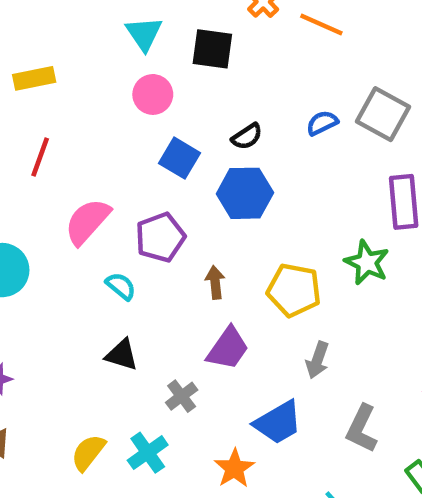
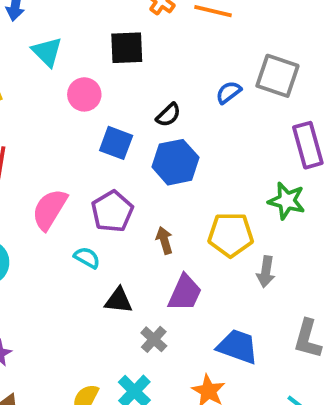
cyan triangle: (144, 34) -> (47, 52), moved
black triangle: (122, 355) -> (119, 300), moved
gray arrow: (317, 360) -> (266, 272), moved
blue trapezoid: (278, 423) -> (238, 347), turned -120

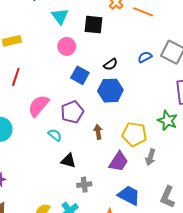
cyan triangle: (47, 52) -> (60, 16), moved
purple trapezoid: (185, 293) -> (118, 162), moved
gray cross: (154, 339) -> (84, 185), turned 32

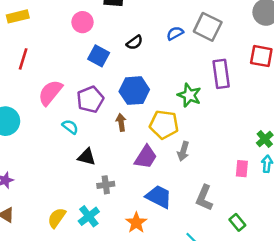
blue hexagon: (110, 91) -> (134, 91), moved
green star: (167, 121) -> (189, 95), moved

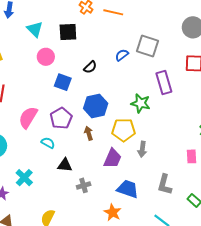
cyan cross: (89, 216) -> (24, 178), moved

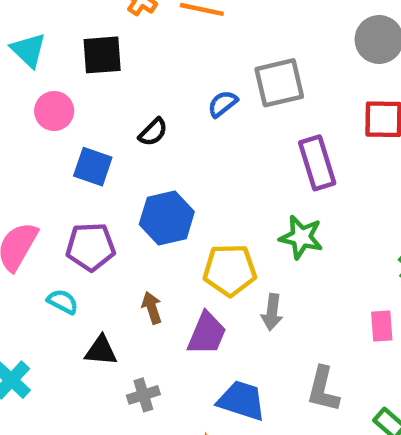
gray square: (147, 46) -> (279, 83), turned -30
green star: (141, 103) -> (301, 237), moved
purple pentagon: (61, 118) -> (91, 247), turned 30
brown arrow: (89, 133) -> (152, 308), moved

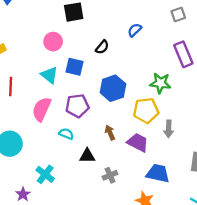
cyan triangle: (29, 50) -> (49, 75), moved
gray square: (279, 83) -> (178, 15), moved, size x0.6
green star: (301, 237) -> (160, 83), moved
purple trapezoid: (207, 334) -> (138, 142), turned -80

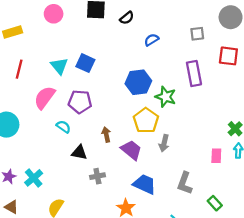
pink circle: (53, 42) -> (54, 14), moved
black semicircle: (102, 47) -> (127, 18), moved
blue hexagon: (113, 88) -> (138, 82), moved
yellow pentagon: (146, 111) -> (146, 121), turned 30
cyan cross: (45, 174) -> (34, 178), moved

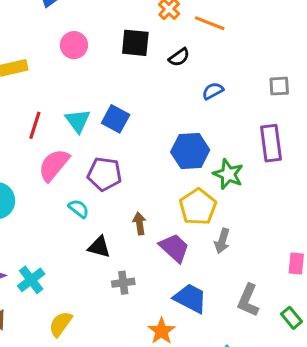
red line: (19, 69) -> (35, 125), moved
green rectangle: (215, 203) -> (292, 318), moved

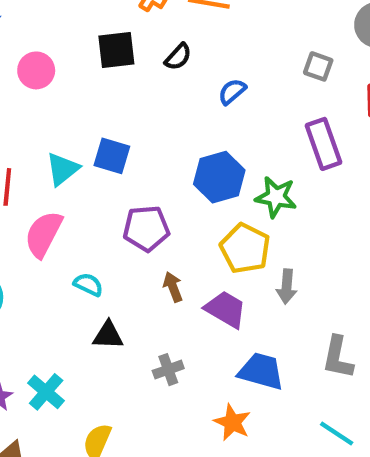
gray square: (279, 86) -> (318, 66), turned 35
cyan triangle: (78, 121) -> (63, 169), turned 40
purple pentagon: (104, 174) -> (146, 228), moved
black triangle: (99, 247) -> (108, 335), moved

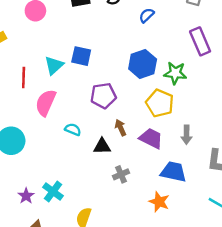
gray arrow: (287, 287) -> (187, 135), moved
black triangle: (108, 335) -> (102, 146), moved

